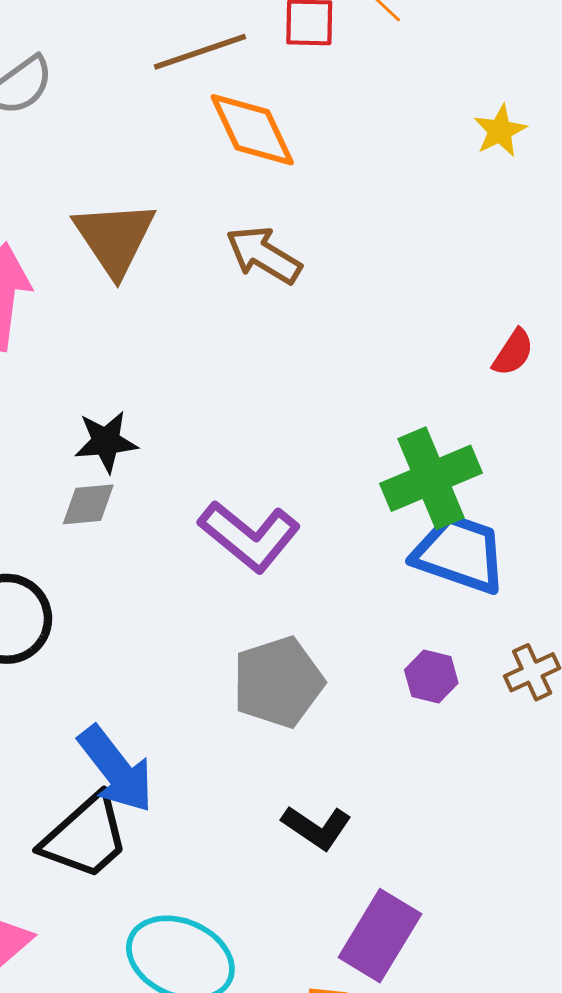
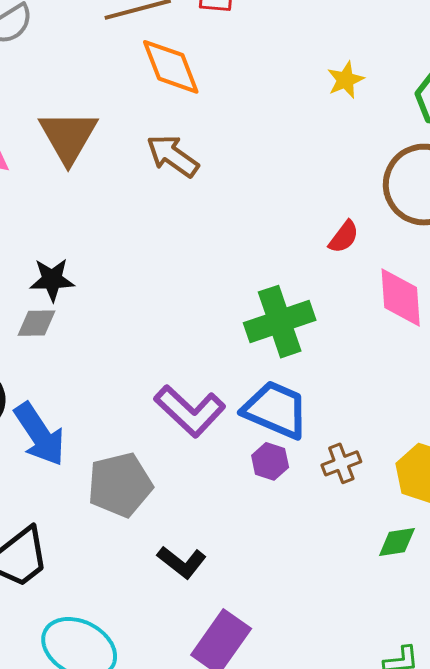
purple L-shape: (249, 536) -> (190, 411), moved
blue trapezoid: (459, 553) -> (276, 410), moved
gray pentagon: (278, 682) -> (120, 485), moved
blue arrow: (116, 769) -> (40, 434), moved

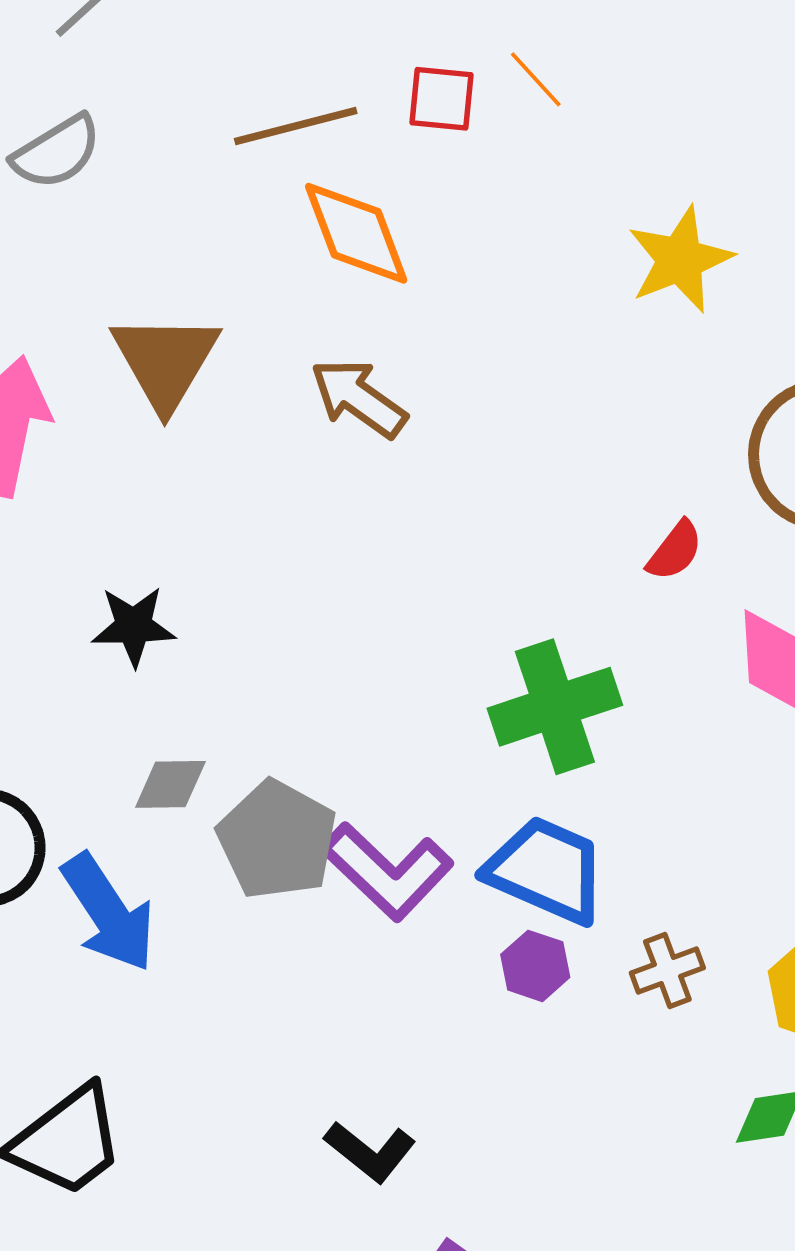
yellow star: (345, 80) -> (680, 260), size x1.5
gray diamond: (37, 323) -> (170, 784), moved
gray pentagon: (120, 485) -> (277, 840), moved, turned -30

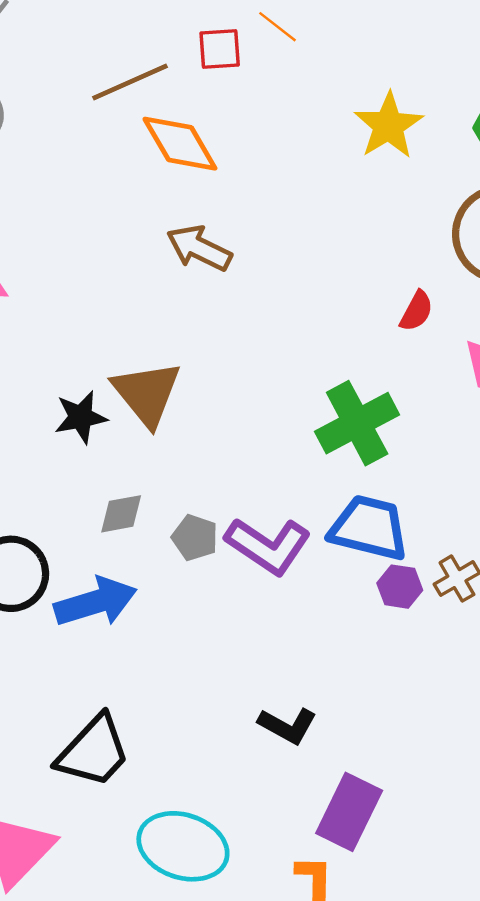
brown triangle: (165, 361) -> (147, 393), moved
gray pentagon: (277, 840) -> (195, 538), size x0.6
blue arrow: (108, 913) -> (96, 602), turned -64
purple hexagon: (535, 966) -> (400, 587), moved

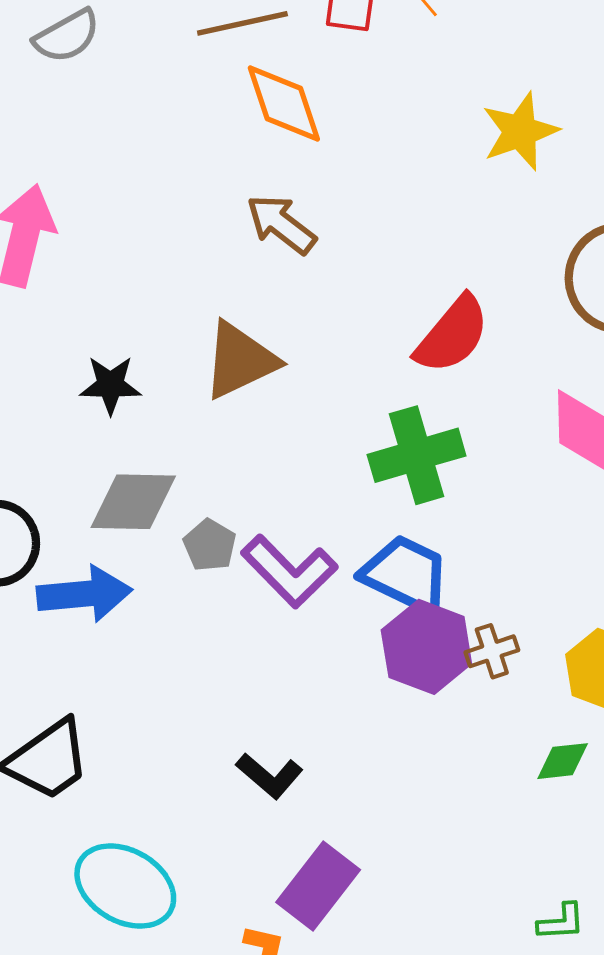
red semicircle: (416, 311) -> (452, 335), moved, size x1.8
brown triangle: (147, 393) -> (240, 360), moved, turned 32
gray diamond: (121, 514) -> (133, 502), size x1.6
purple hexagon: (400, 587) -> (426, 647), size x1.8

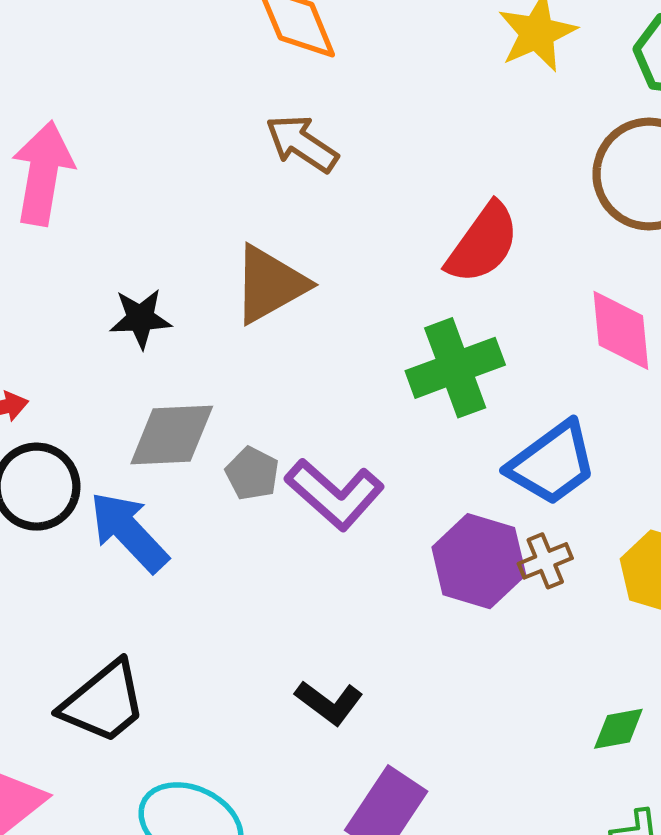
blue trapezoid: (406, 575) -> (552, 463), moved, turned 122
blue arrow: (84, 594) -> (129, 532), turned -124
green diamond: (563, 761) -> (618, 729), moved

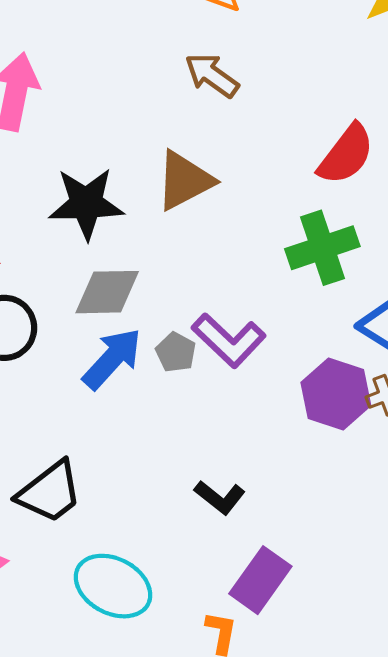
black star: (140, 318) -> (86, 203), size x1.6
gray pentagon: (252, 474) -> (176, 352), moved
blue arrow: (129, 532) -> (112, 359), moved, turned 84

